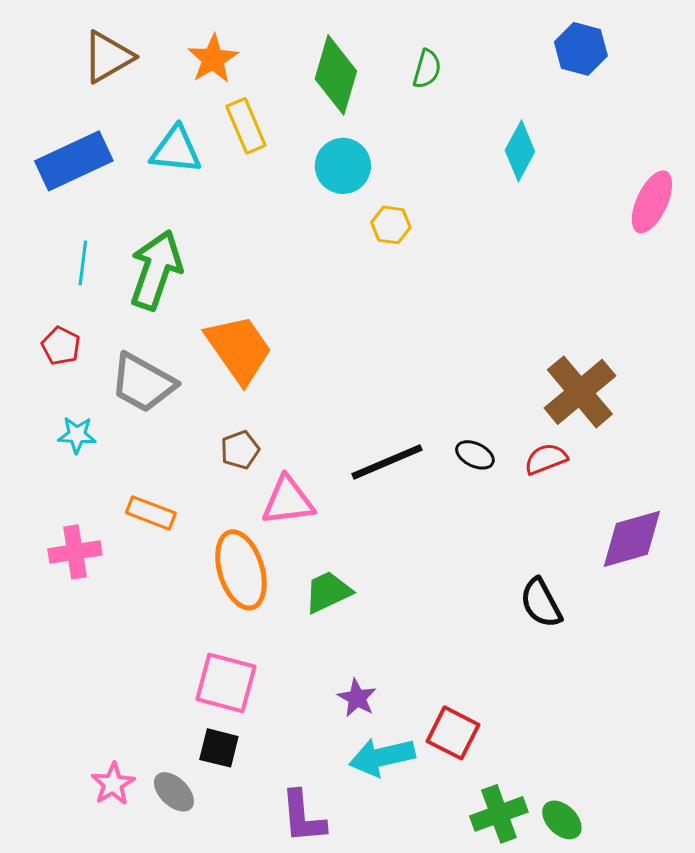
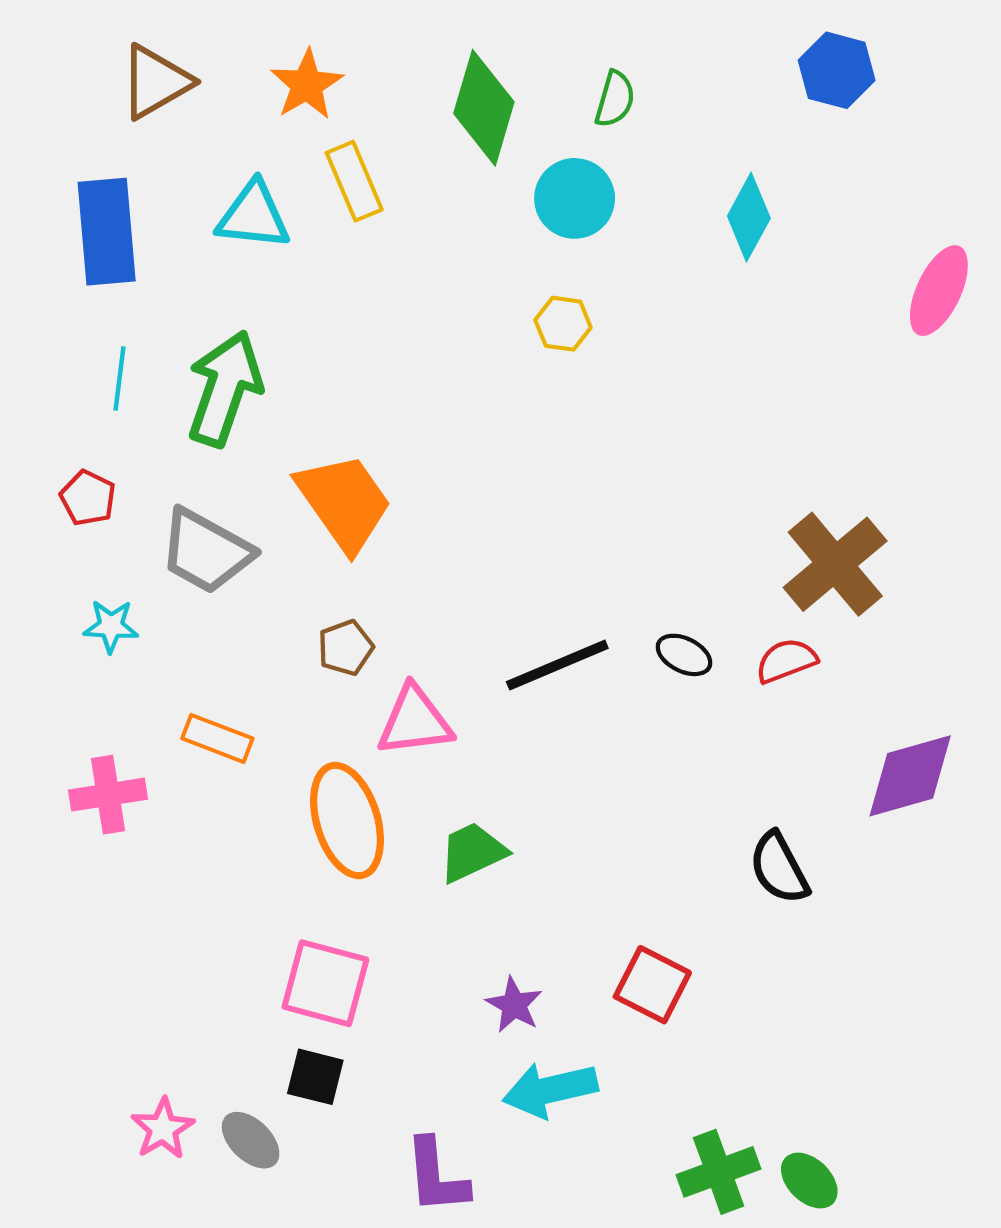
blue rectangle: (74, 161) -> (107, 232), turned -70
cyan circle: (343, 166) -> (575, 198), moved
red square: (453, 733) -> (652, 985), moved

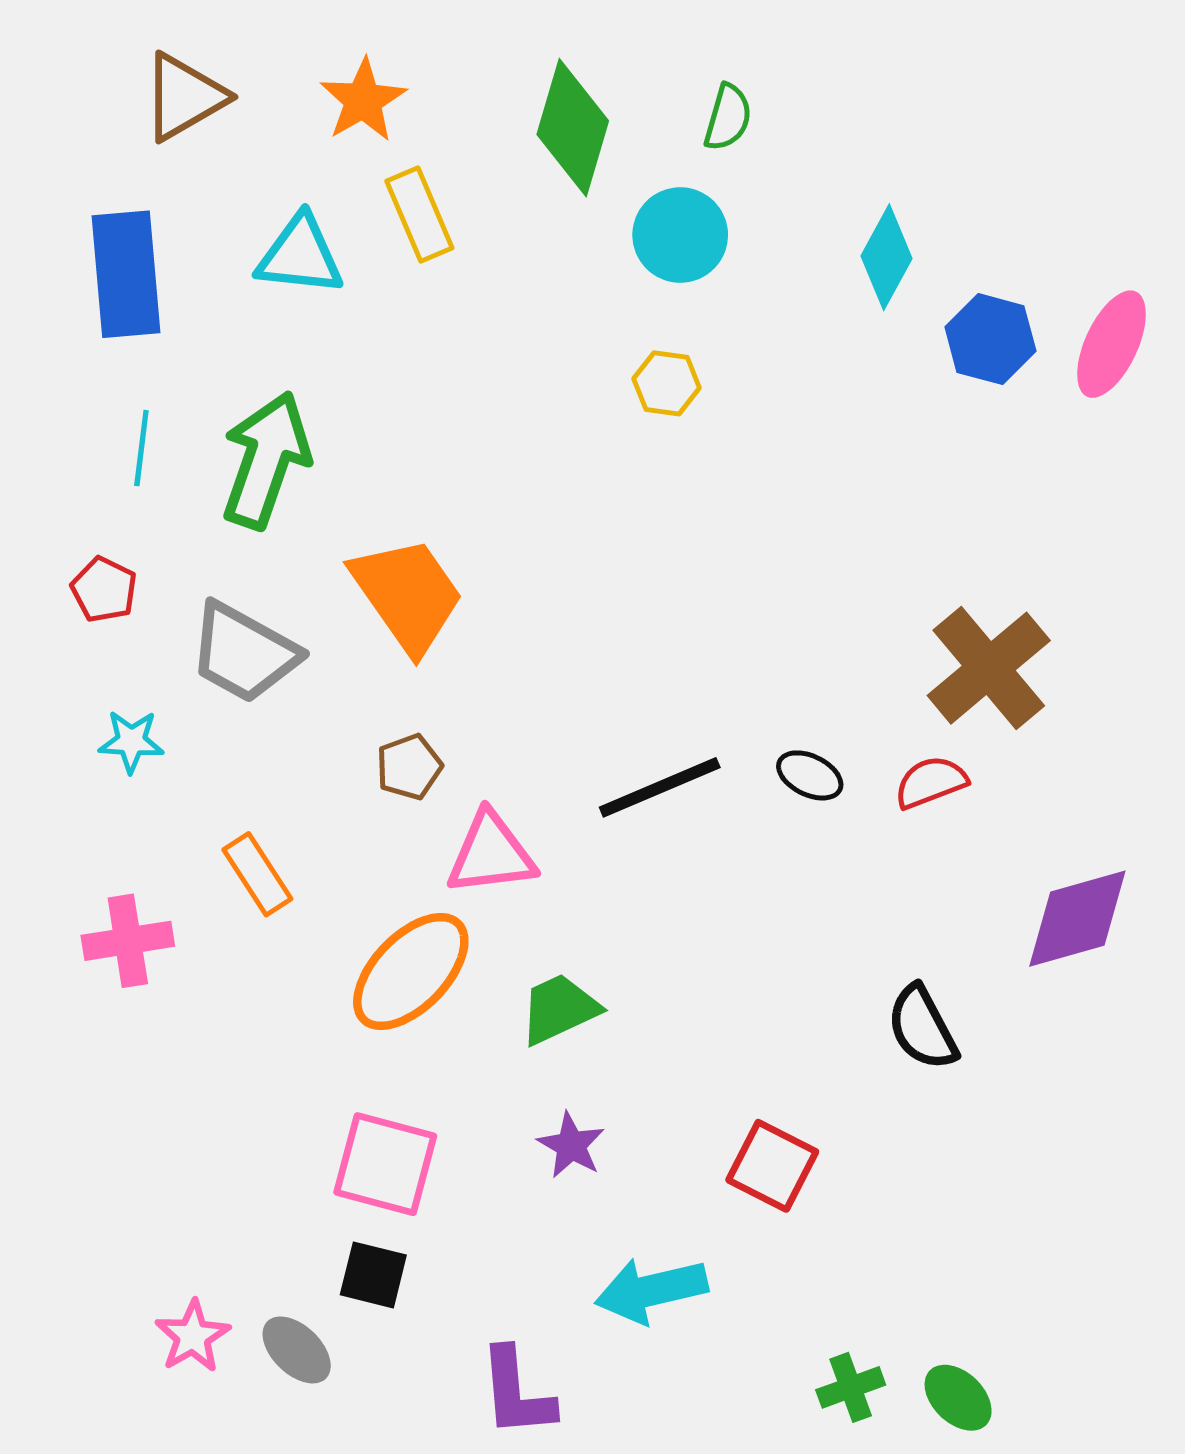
blue hexagon: (837, 70) -> (990, 339), moved
orange rectangle: (217, 738) -> (257, 874), turned 36
orange ellipse: (347, 821) -> (411, 971), turned 61
purple star: (514, 1005) -> (571, 1145), moved
green cross: (719, 1172) -> (851, 1387), size x0.7

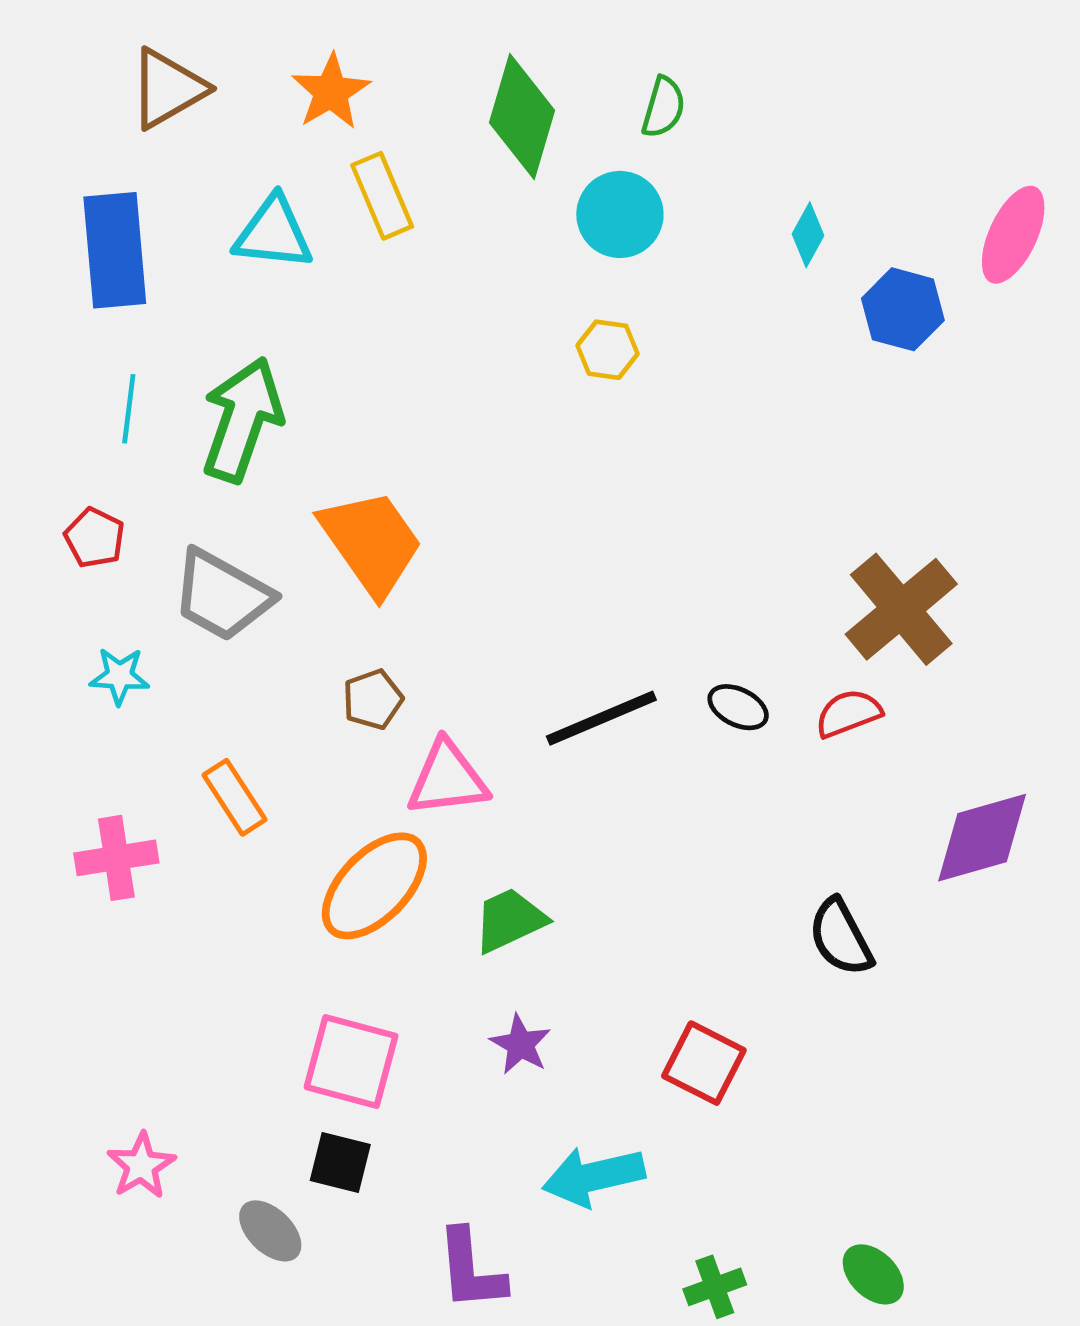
cyan diamond: (886, 257) -> (808, 235), size x0.7
pink ellipse: (1111, 344) -> (1013, 235), moved
pink star: (193, 1336) -> (141, 1166), moved
green cross: (851, 1387) -> (715, 1287), moved

